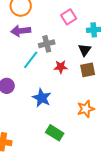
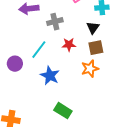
cyan line: (31, 60) -> (39, 50), moved
orange star: (86, 109) -> (90, 69), moved

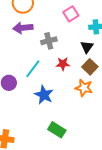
brown square: (96, 48) -> (90, 67), turned -35
orange star: (90, 69) -> (84, 88), turned 30

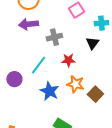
brown square: (90, 67) -> (95, 94), moved
orange star: (84, 88) -> (75, 84), moved

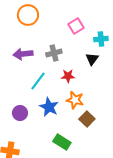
purple arrow: (28, 24) -> (23, 54), moved
purple circle: (14, 79) -> (20, 113), moved
brown square: (95, 94) -> (87, 119), moved

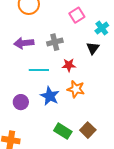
cyan cross: (101, 39) -> (102, 28), turned -32
cyan line: (38, 81) -> (39, 70), turned 54
brown square: (87, 119) -> (88, 130), moved

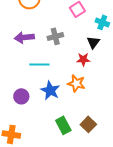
cyan cross: (102, 28) -> (102, 22), turned -32
red star: (69, 65) -> (83, 59), moved
green rectangle: (63, 131) -> (63, 125), turned 30

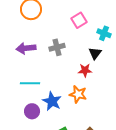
cyan line: (39, 64) -> (30, 83), moved
purple circle: (21, 96) -> (32, 111), moved

